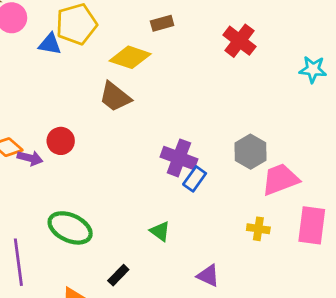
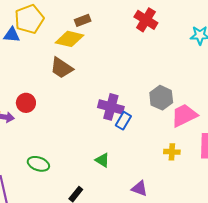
brown rectangle: (162, 23) -> (83, 20), moved
green ellipse: (70, 228) -> (38, 164), size x0.7

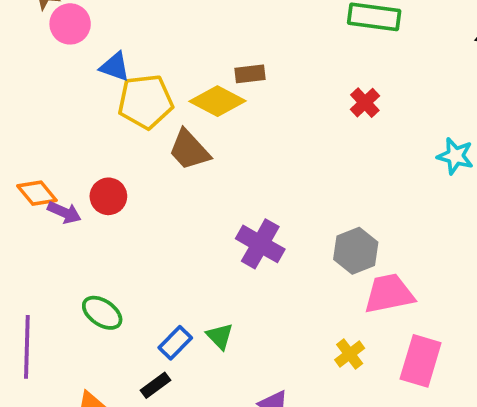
yellow pentagon: (29, 19) -> (145, 102), moved
red cross: (146, 20) -> (365, 103), size x0.7
blue rectangle: (123, 121) -> (175, 343), moved
yellow cross: (172, 152) -> (350, 354), turned 35

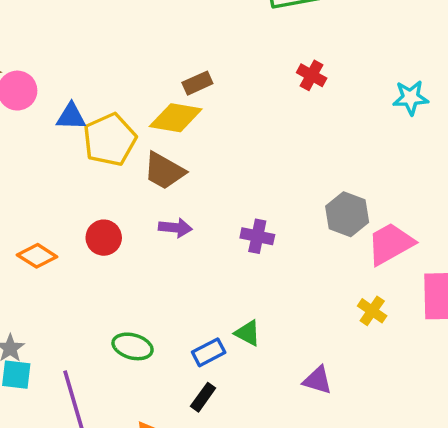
purple arrow: (64, 212) -> (175, 228), moved
purple cross: (260, 244) -> (257, 236), size x0.7
blue rectangle: (175, 343) -> (209, 352), turned 36

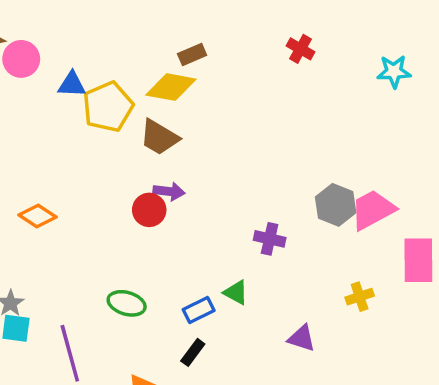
gray hexagon: (347, 214) -> (336, 205), moved
purple cross: (257, 236) -> (270, 239), moved
red circle: (104, 238) -> (149, 210), moved
yellow cross: (372, 311) -> (360, 297), moved, turned 36

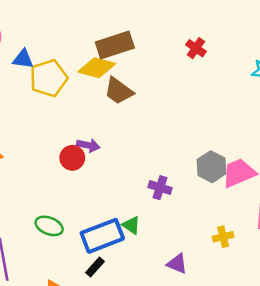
brown rectangle: (192, 54) -> (115, 45), size x1.8
brown trapezoid: (159, 137) -> (119, 91), moved
blue rectangle: (199, 310) -> (102, 236), size x1.8

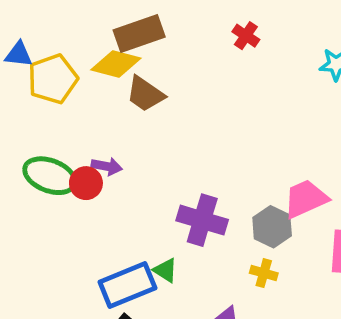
gray hexagon: (212, 167) -> (272, 227), moved
purple cross: (160, 188) -> (202, 220), size x1.6
green ellipse: (49, 226) -> (50, 176), moved, size x1.4
yellow cross: (223, 237) -> (264, 273), moved, turned 30

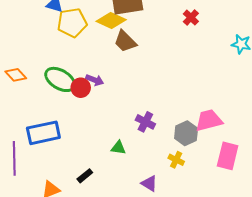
purple cross: (202, 220) -> (145, 122), size x0.7
green triangle: (165, 270) -> (118, 148), turned -35
blue rectangle: (127, 285) -> (43, 133), moved

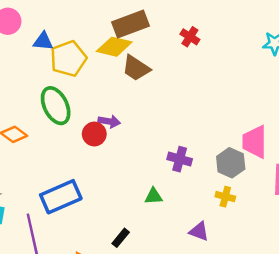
red cross: (191, 18) -> (190, 37), moved
green ellipse: (60, 79) -> (56, 106), moved, turned 44
pink trapezoid: (209, 120) -> (255, 142), turned -64

